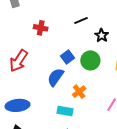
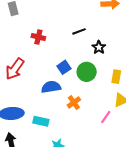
blue semicircle: (56, 77) -> (51, 87), turned 42
cyan rectangle: (65, 111) -> (41, 121), moved

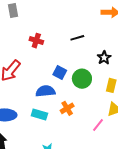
black star: (99, 47) -> (104, 58), moved
blue square: (64, 67) -> (60, 73), turned -32
cyan rectangle: (41, 121) -> (39, 114), moved

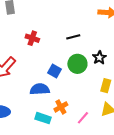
green circle: (82, 79) -> (77, 64), moved
cyan rectangle: (39, 114) -> (43, 118), moved
pink line: (98, 125) -> (83, 118), moved

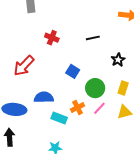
green circle: (77, 64) -> (95, 88), moved
blue semicircle: (40, 89) -> (44, 97), moved
pink line: (83, 118) -> (99, 108), moved

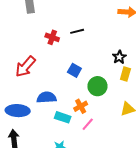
black line: (93, 38) -> (77, 31), moved
yellow rectangle: (123, 88) -> (125, 74), moved
pink line: (99, 108) -> (88, 124), moved

